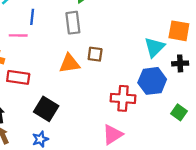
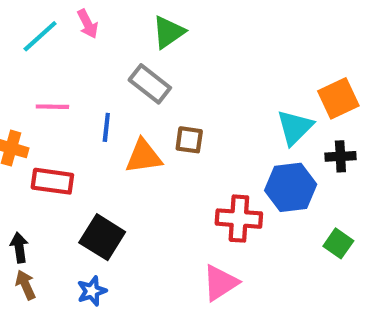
blue line: (32, 17) -> (106, 127), moved
gray rectangle: (73, 23) -> (150, 84), turned -45
orange square: (179, 31) -> (338, 98), turned -35

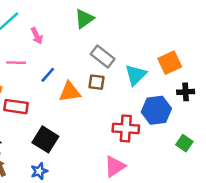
pink arrow: (88, 24) -> (37, 36), moved
gray rectangle: (150, 84) -> (103, 57), moved
orange square: (338, 98) -> (170, 63), moved
blue line: (106, 127) -> (48, 75), turned 35
cyan triangle: (295, 127) -> (136, 75), moved

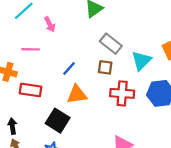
blue line: (48, 75) -> (69, 69), moved
orange triangle: (70, 92) -> (77, 95), moved
red cross: (126, 128) -> (122, 93), moved

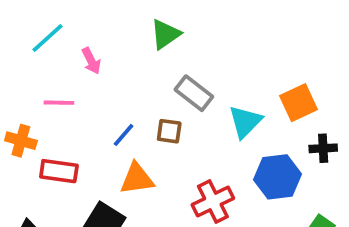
brown square: (105, 67) -> (169, 131), moved
red cross: (122, 93) -> (213, 201), moved, turned -30

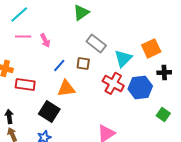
pink arrow: (91, 61) -> (45, 40), moved
pink line: (59, 103) -> (23, 36), moved
red cross: (213, 201) -> (113, 83), moved, turned -35

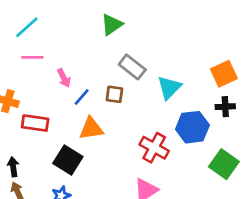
pink arrow: (45, 40) -> (64, 78), moved
orange square: (151, 48) -> (224, 74), moved
red cross: (113, 83) -> (154, 148), moved
green square: (163, 114) -> (224, 164), size x1.5

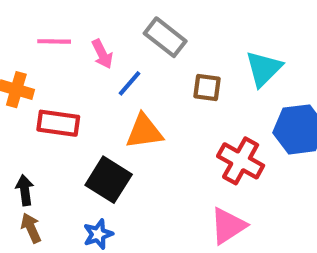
pink line: (32, 57) -> (54, 41), moved
gray rectangle: (132, 67) -> (165, 37), moved
brown square: (114, 94) -> (207, 88), moved

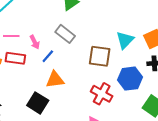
cyan triangle: (264, 69) -> (125, 40), moved
brown square: (207, 88) -> (100, 56), moved, size x1.6
red rectangle: (58, 123) -> (15, 58), moved

